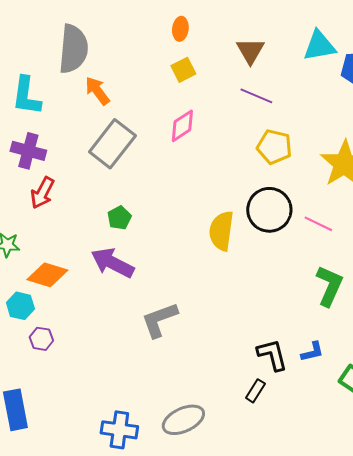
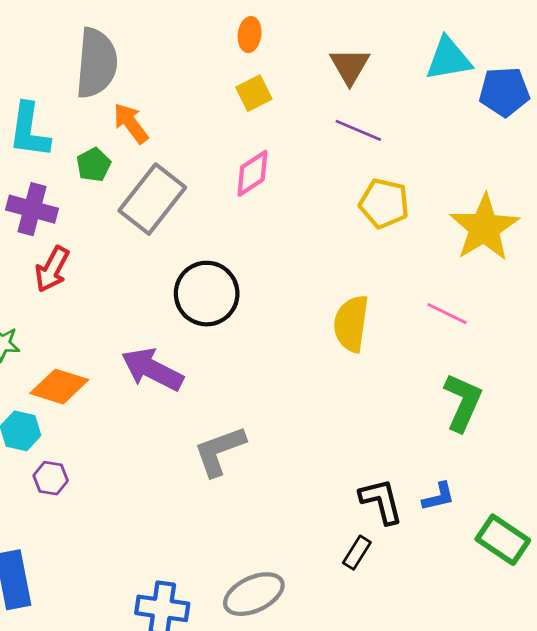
black circle: (269, 210) -> (207, 294), moved
green pentagon: (119, 218) -> (94, 165), moved
yellow semicircle: (221, 231) -> (351, 324), moved

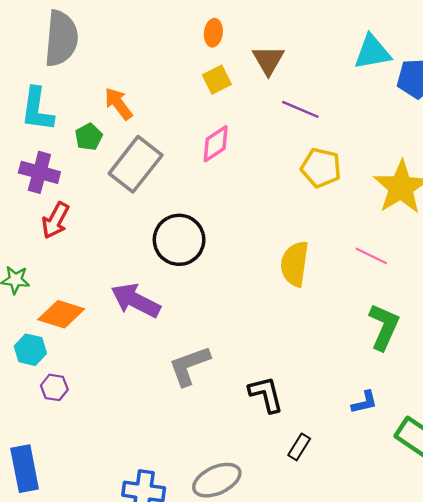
gray semicircle: (96, 63) -> (61, 38), moved
brown triangle: (350, 66) -> (268, 60), moved
black L-shape: (381, 501) -> (266, 394), moved

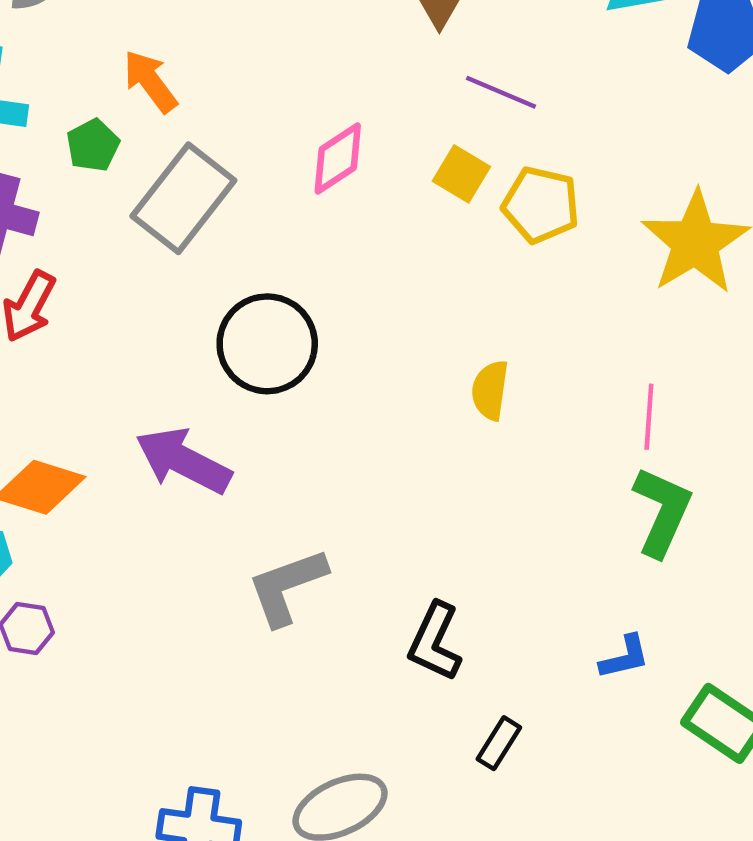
yellow square: (217, 80) -> (461, 174), moved, turned -32
pink line: (371, 256) -> (649, 417), moved, turned 68
yellow semicircle: (295, 264) -> (490, 390), size x0.7
black L-shape: (266, 394) -> (435, 642), turned -141

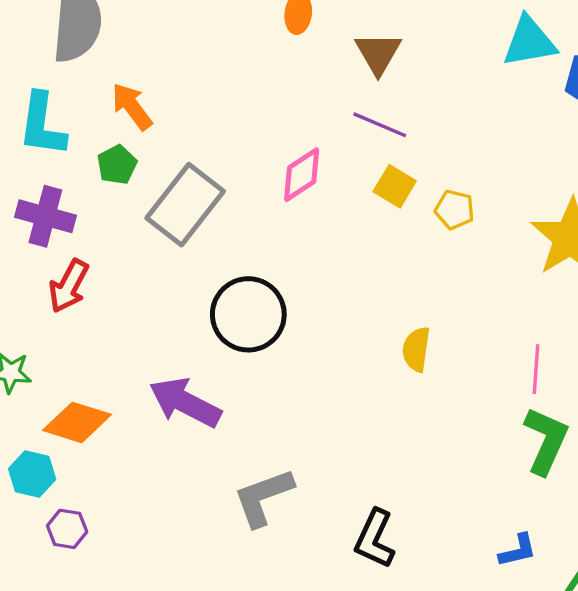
orange arrow: (150, 81) -> (132, 106), moved
purple line: (501, 92) -> (380, 125), moved
yellow pentagon: (541, 205) -> (455, 210), size x0.7

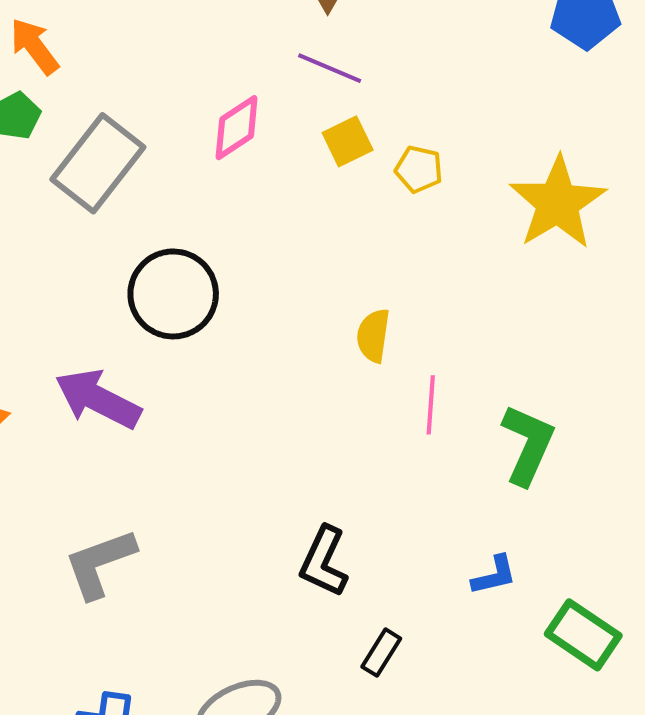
yellow square: (395, 186) -> (348, 141), turned 33
pink line: (536, 369) -> (431, 405), moved
gray L-shape: (263, 497) -> (100, 563), moved

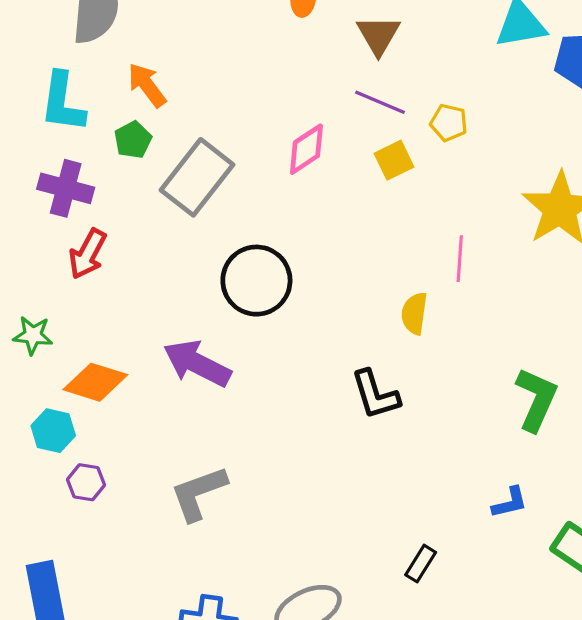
yellow pentagon: (419, 169) -> (449, 123), moved
pink line: (431, 405) -> (460, 259), moved
black L-shape: (324, 561) -> (375, 395), moved, turned -42

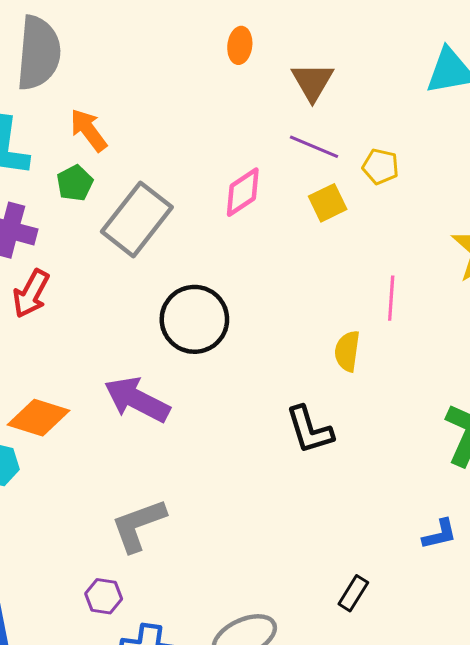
purple hexagon: (86, 482) -> (104, 596), moved

